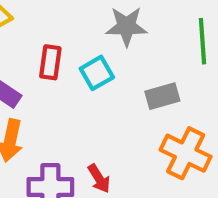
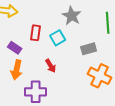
gray star: (126, 26) -> (72, 16), turned 30
red arrow: (99, 179) -> (51, 66), moved

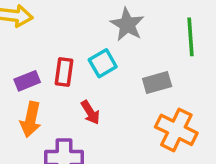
red rectangle: (36, 33) -> (64, 72), moved
purple rectangle: (15, 48) -> (27, 81), turned -56

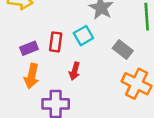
gray rectangle: (157, 83) -> (123, 50), turned 54
red arrow: (90, 112) -> (75, 71), turned 48

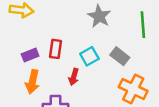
cyan square: (83, 36) -> (89, 56), moved

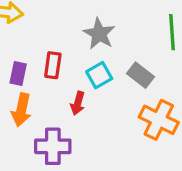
gray star: (99, 16) -> (99, 34), moved
purple rectangle: (30, 55) -> (18, 73), turned -56

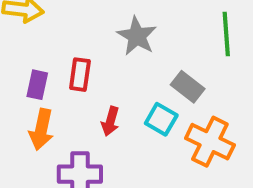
cyan square: (99, 75) -> (161, 119), moved, turned -30

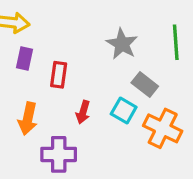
gray star: (137, 36) -> (122, 44), moved
purple rectangle: (37, 85) -> (25, 59), moved

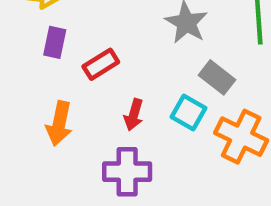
red rectangle: (59, 75) -> (101, 64), turned 50
purple cross: (59, 154) -> (127, 172), moved

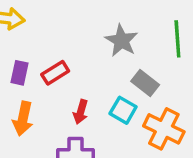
purple rectangle: (55, 42) -> (19, 73), moved

